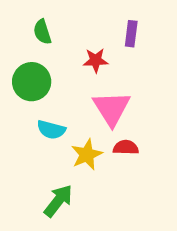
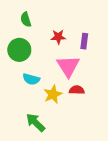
purple rectangle: (131, 34) -> (84, 41), moved
green arrow: (58, 201) -> (36, 123), turned -84

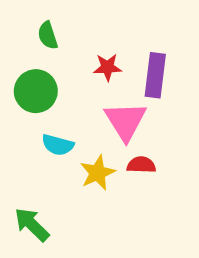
purple rectangle: (84, 41) -> (155, 75), size x1.5
green arrow: (36, 123) -> (32, 225), moved

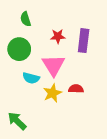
pink triangle: (125, 121) -> (54, 65), moved

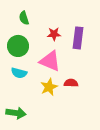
pink triangle: (54, 65) -> (50, 61), turned -35
cyan semicircle: (31, 78) -> (19, 73), moved
green arrow: (17, 121) -> (16, 113), turned 144

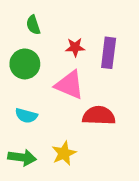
cyan semicircle: (19, 73) -> (26, 116), moved
red semicircle: (71, 83) -> (99, 116), size x1.6
yellow star: (49, 87) -> (64, 153), moved

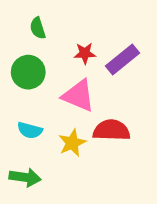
purple rectangle: (109, 53) -> (122, 60), turned 44
yellow star: (64, 153) -> (72, 143), moved

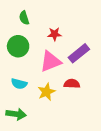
purple rectangle: (122, 60) -> (79, 53), moved
pink triangle: (78, 96) -> (50, 61), turned -45
red semicircle: (111, 130) -> (72, 84), size x0.7

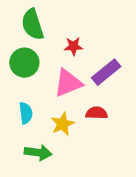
green semicircle: (24, 18) -> (33, 24), size x1.6
cyan semicircle: (19, 84) -> (26, 113), turned -112
green arrow: (16, 114) -> (38, 153), moved

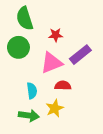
cyan semicircle: (26, 113) -> (32, 91), moved
red semicircle: (97, 113) -> (63, 86), moved
yellow star: (63, 124) -> (55, 108), moved

